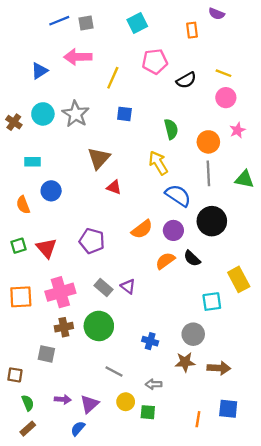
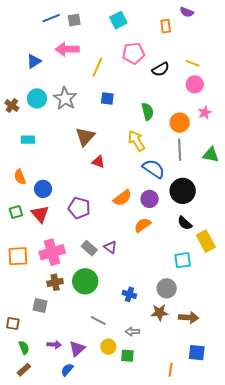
blue circle: (51, 191) -> (43, 189), moved
black semicircle: (192, 258) -> (185, 223), moved
orange line: (198, 419) -> (171, 370), moved

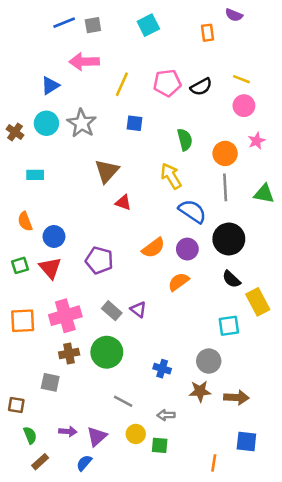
pink pentagon: (133, 53) -> (167, 83), moved
blue triangle: (34, 61) -> (50, 86), moved
brown rectangle: (24, 370) -> (40, 462), moved

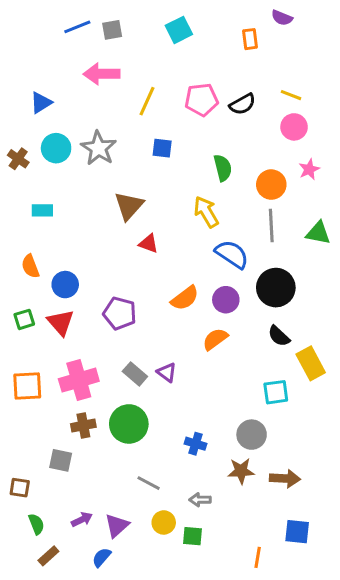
blue triangle: (50, 86) -> (41, 103), moved
purple arrow: (68, 431) -> (82, 519), turned -30

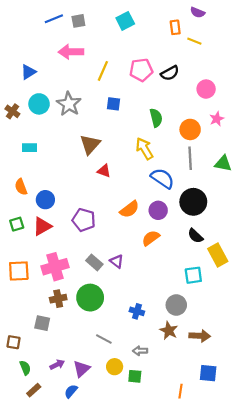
yellow line: (291, 95) -> (194, 41), moved
red triangle: (61, 322) -> (42, 226), turned 42
brown star: (241, 471) -> (169, 331), turned 30

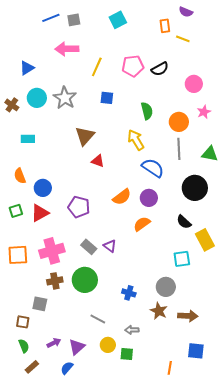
black circle: (193, 202) -> (195, 188), moved
brown square: (13, 342) -> (23, 322), moved

